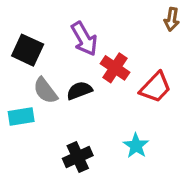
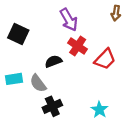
purple arrow: (84, 39) -> (69, 20), moved
gray semicircle: (45, 91) -> (38, 83), moved
cyan star: (136, 146) -> (99, 110), moved

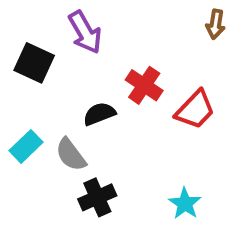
purple arrow: (69, 20) -> (85, 32), moved
cyan rectangle: (14, 79) -> (26, 146), turned -35

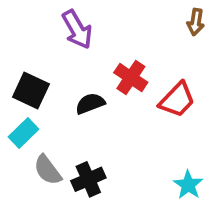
black square: (34, 63) -> (31, 90), moved
gray semicircle: (71, 155) -> (48, 170), moved
cyan star: (185, 203) -> (188, 185), moved

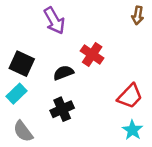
red trapezoid: (177, 100) -> (130, 96), moved
gray semicircle: (48, 170) -> (23, 131), moved
black cross: (88, 179) -> (62, 109), moved

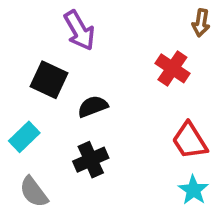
red cross: (92, 55) -> (172, 68), moved
black square: (22, 64) -> (49, 80), moved
red trapezoid: (130, 96) -> (190, 141), turned 104

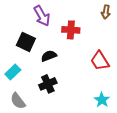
red cross: (172, 68) -> (71, 30), moved, turned -30
red trapezoid: (190, 141) -> (100, 61), moved

